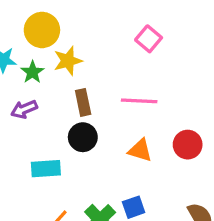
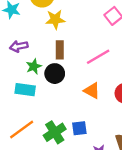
green star: (32, 72) -> (34, 66), moved
pink line: (139, 101) -> (98, 57), turned -45

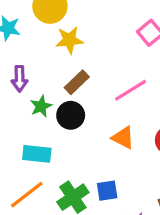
purple arrow: (19, 46) -> (19, 79), turned -78
brown rectangle: (60, 50) -> (77, 82), turned 48
cyan rectangle: (25, 90) -> (37, 154), moved

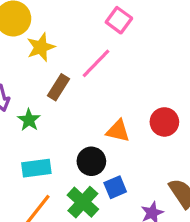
pink line: (131, 90) -> (96, 63), moved
black circle: (71, 115) -> (91, 161), moved

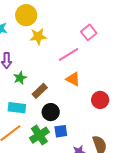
brown rectangle: (59, 87) -> (40, 91), moved
orange triangle: (118, 131) -> (73, 79), moved

